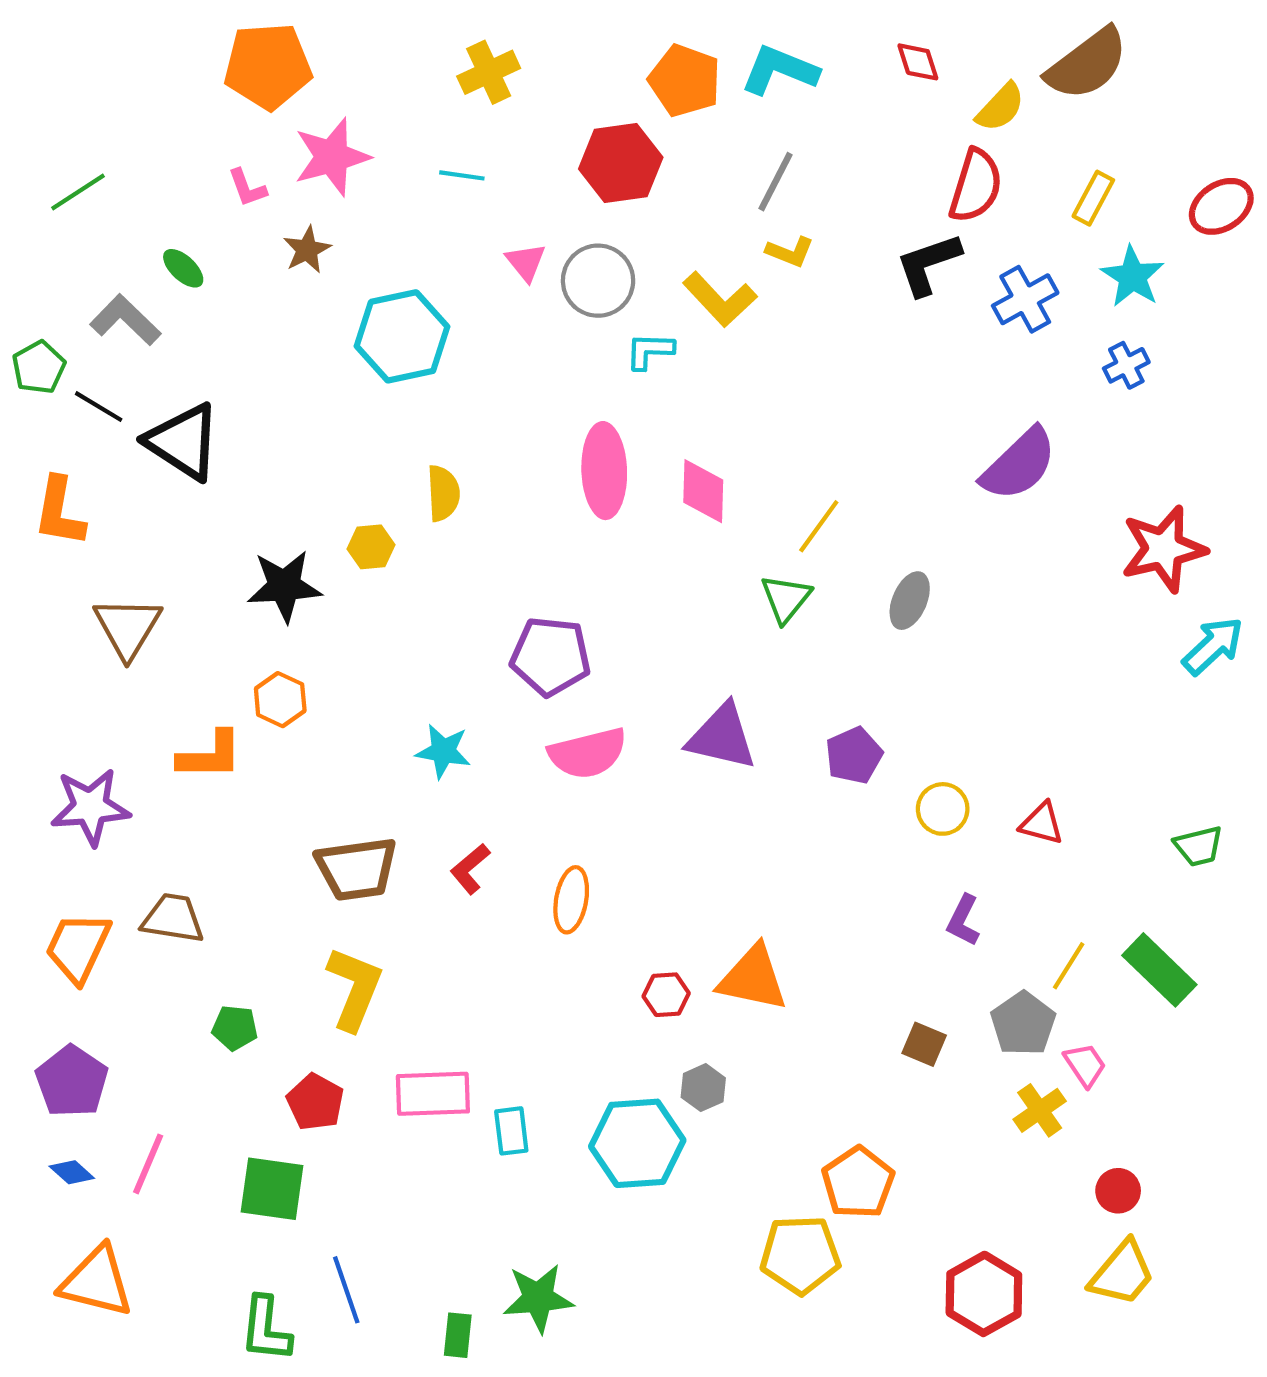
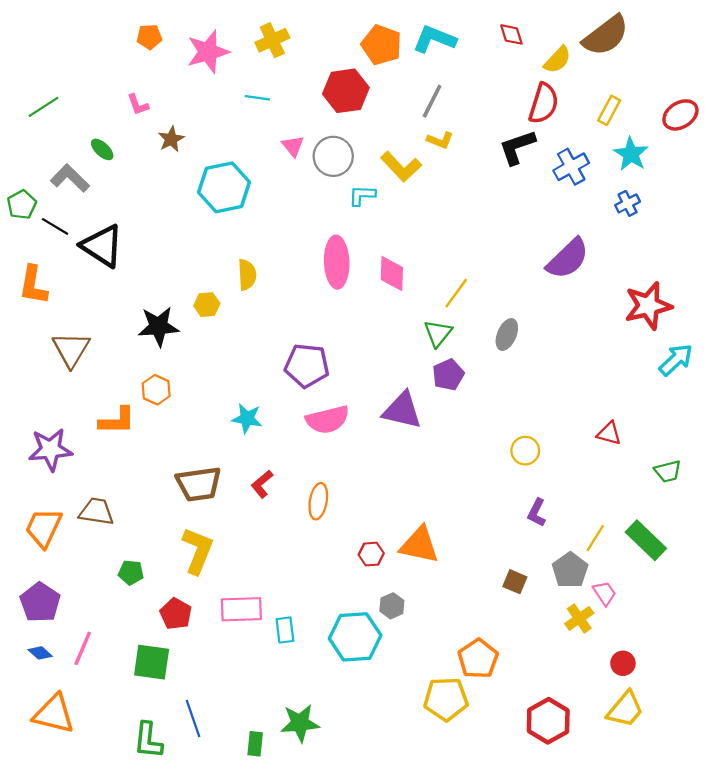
orange pentagon: (268, 66) -> (149, 37), size x0.5
pink star: (332, 157) -> (208, 52), moved
purple pentagon: (854, 755) -> (448, 375), moved
red triangle: (1042, 823) -> (609, 433), moved

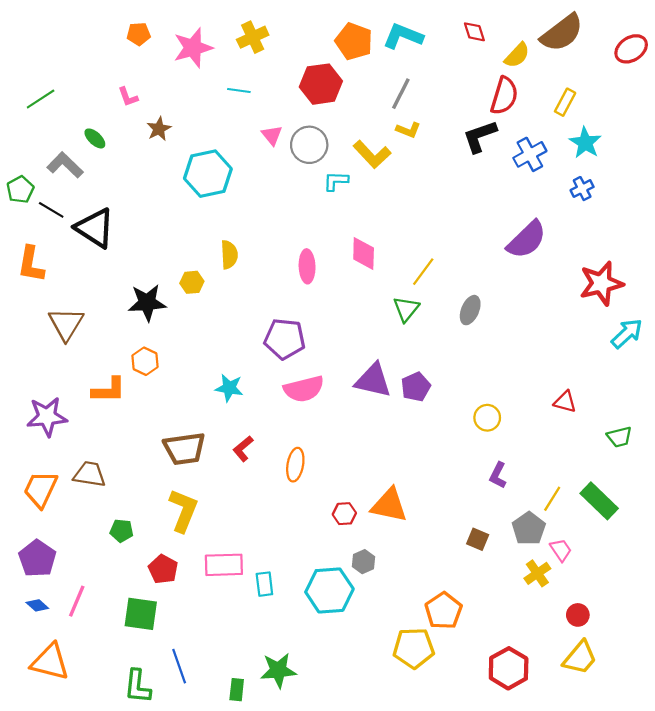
red ellipse: (680, 115) -> (631, 49), moved
pink ellipse: (337, 262) -> (307, 266), moved, size x0.7
purple pentagon: (448, 375) -> (416, 387), moved

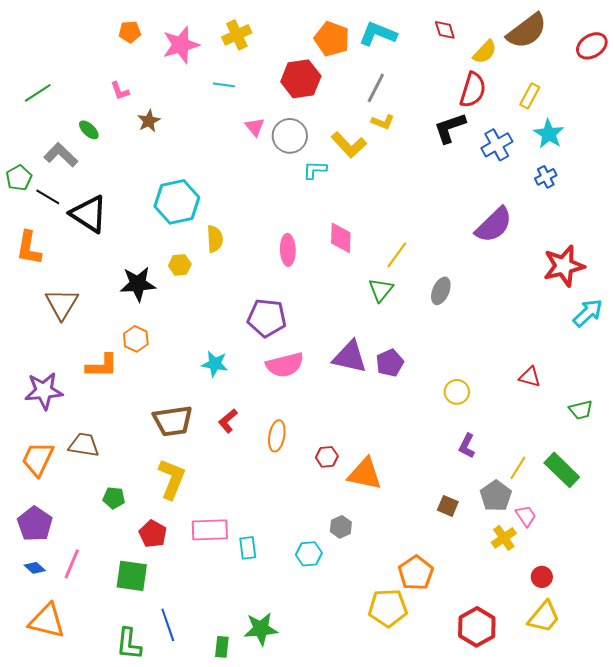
cyan hexagon: (208, 174) -> (177, 202), moved
red hexagon: (344, 514) -> (327, 457), moved
cyan hexagon: (329, 590) -> (309, 554), size x0.6

